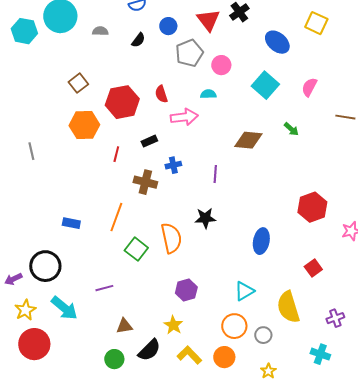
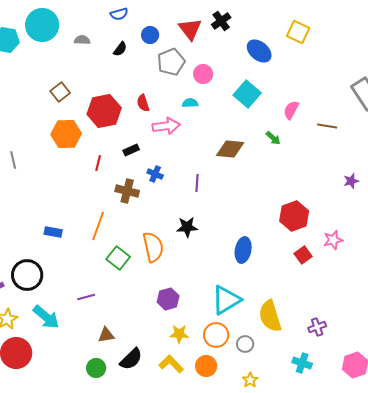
pink semicircle: (309, 87) -> (291, 110), moved
blue cross: (173, 165) -> (155, 174), turned 35
red square: (313, 268) -> (303, 255), moved
cyan triangle: (244, 291) -> (226, 300), size x1.5
yellow star: (173, 325) -> (179, 334), moved, turned -30

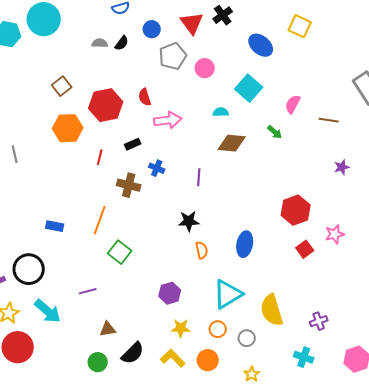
gray semicircle: (82, 40) -> (100, 43), moved
cyan semicircle: (190, 103) -> (221, 112), moved
purple star: (351, 181) -> (342, 167), moved
orange semicircle: (153, 247) -> (202, 250), moved, size x0.6
orange circle: (216, 335) -> (218, 329), size x0.7

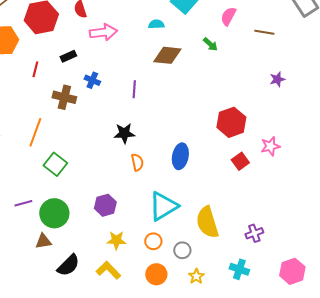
orange circle: (208, 360) -> (156, 274), moved
green circle: (98, 362) -> (54, 213), moved, size x1.5
yellow star: (252, 374) -> (196, 276), moved

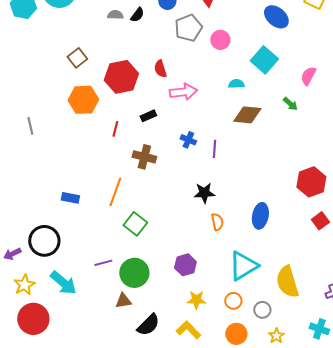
blue cross: (92, 80) -> (188, 140), moved

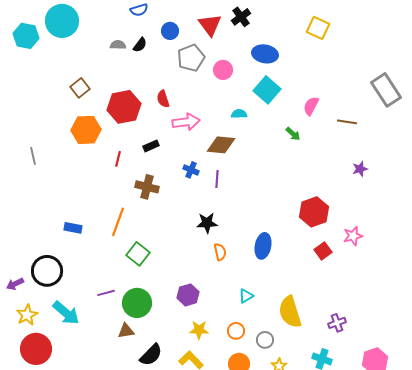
blue ellipse: (276, 17) -> (265, 54), moved, turned -30
brown diamond: (247, 115) -> (221, 145), moved
cyan triangle: (243, 266) -> (246, 296), size x0.5

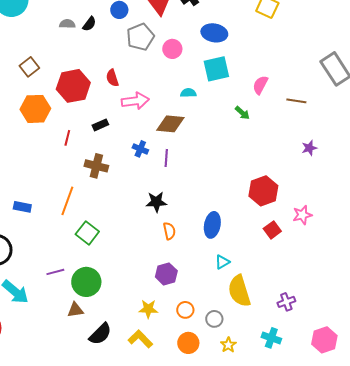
cyan square: (267, 90) -> (216, 69), turned 36
purple hexagon: (188, 295) -> (166, 274), moved
cyan triangle: (246, 296) -> (222, 262), moved

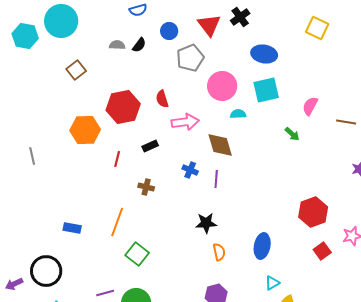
pink circle: (172, 49) -> (222, 86), moved, size x1.5
brown square: (29, 67) -> (76, 70), moved
brown diamond: (170, 124) -> (220, 145), turned 68
brown cross: (96, 166) -> (146, 187), size x0.7

